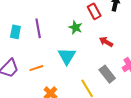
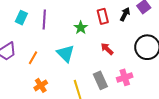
cyan triangle: (67, 56) -> (66, 53), turned -30
orange line: (36, 68) -> (33, 58), turned -56

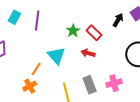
red rectangle: (103, 16) -> (94, 33), moved, turned -35
red arrow: (107, 49) -> (88, 53), moved, turned -32
orange line: (33, 58) -> (36, 69), moved

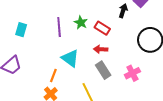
purple line: (37, 21) -> (59, 27), moved
green star: (73, 31) -> (81, 23), moved
gray rectangle: (90, 85) -> (103, 70), moved

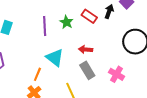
red rectangle: (102, 28) -> (89, 16), moved
pink cross: (132, 73) -> (116, 74), turned -35

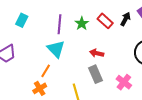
cyan triangle: (55, 58) -> (56, 49), moved

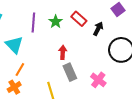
black arrow: (125, 19) -> (98, 29), moved
cyan triangle: (56, 49) -> (14, 45), moved
red arrow: (97, 53) -> (63, 52), moved, turned 80

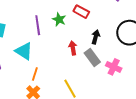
black arrow: (98, 29) -> (96, 37), moved
gray rectangle: (70, 72) -> (92, 58), moved

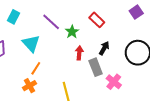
green star: (59, 19) -> (72, 32), moved
purple line: (38, 25) -> (51, 22), turned -54

